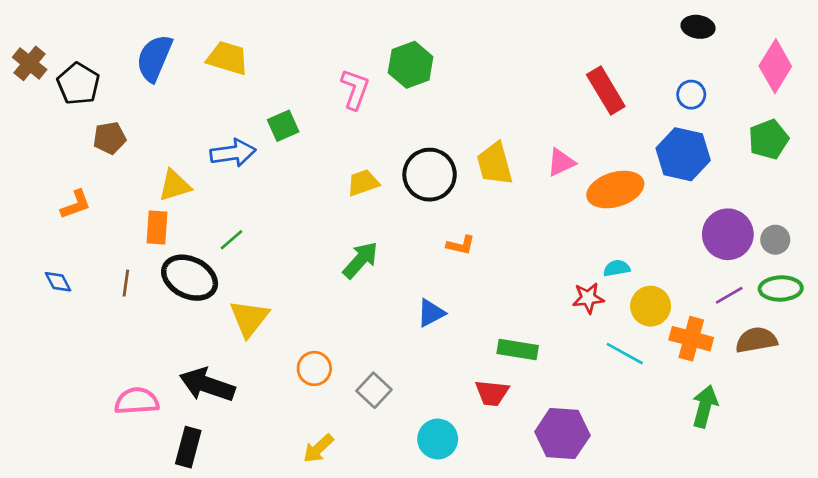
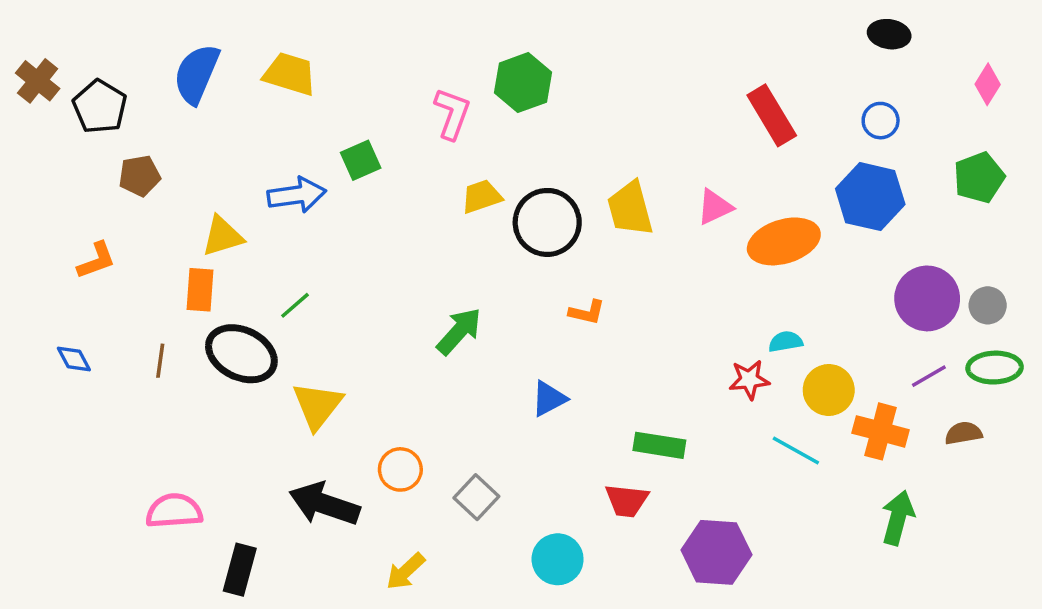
pink diamond: (775, 66) -> (988, 84), size x0.6
yellow trapezoid: (363, 183) -> (482, 197), moved
brown semicircle: (756, 340) -> (963, 433), size x0.7
black arrow: (207, 385) -> (324, 504), moved

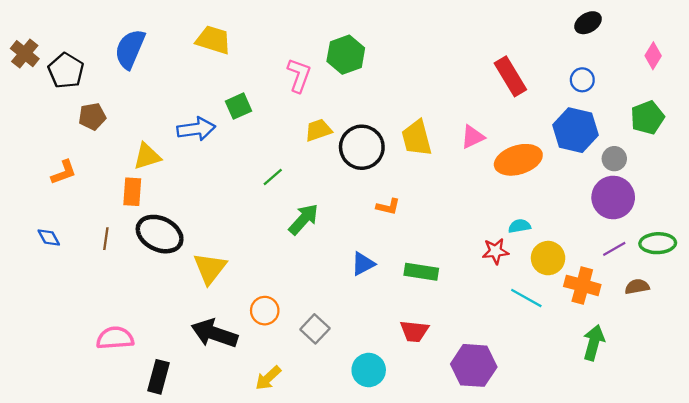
black ellipse: (889, 34) -> (588, 23), turned -40
yellow trapezoid: (290, 74) -> (213, 40), moved
green line: (295, 305) -> (273, 177), moved
gray circle: (988, 305) -> (614, 159), moved
green rectangle: (659, 445) -> (421, 272), moved

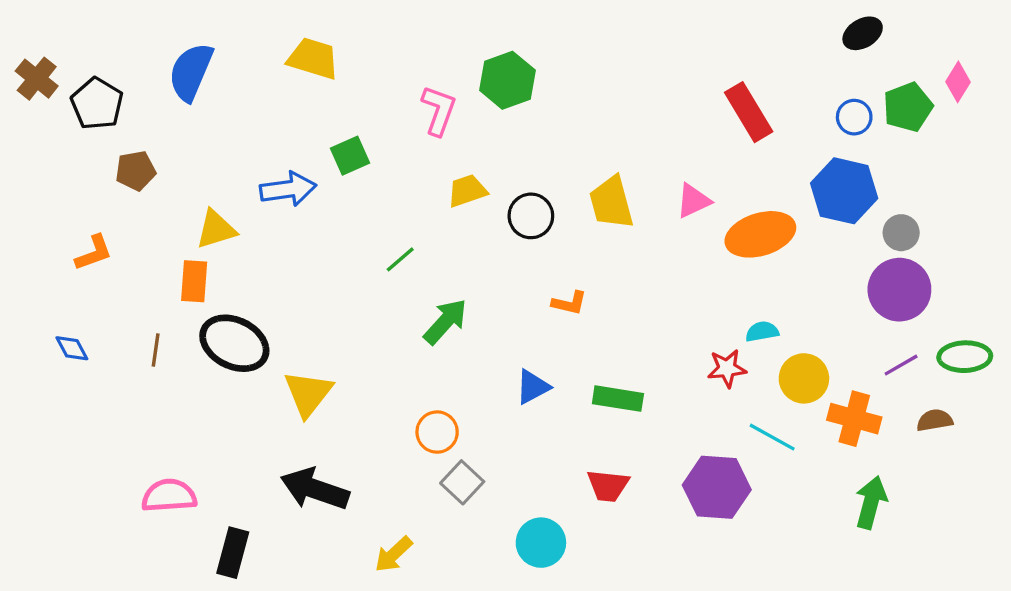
green pentagon: (647, 118) -> (908, 107), moved
black circle: (362, 147) -> (531, 216), size x0.7
orange circle: (265, 311) -> (437, 432), moved
purple hexagon: (474, 365) -> (717, 487), moved

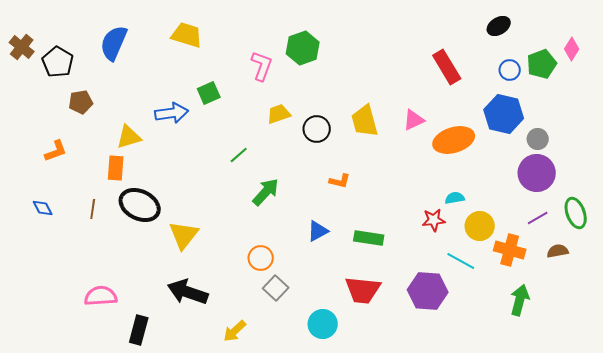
black ellipse: (863, 33) -> (499, 26), moved
green ellipse: (965, 357) -> (576, 213), turned 72
red trapezoid: (608, 486) -> (363, 290), size x1.4

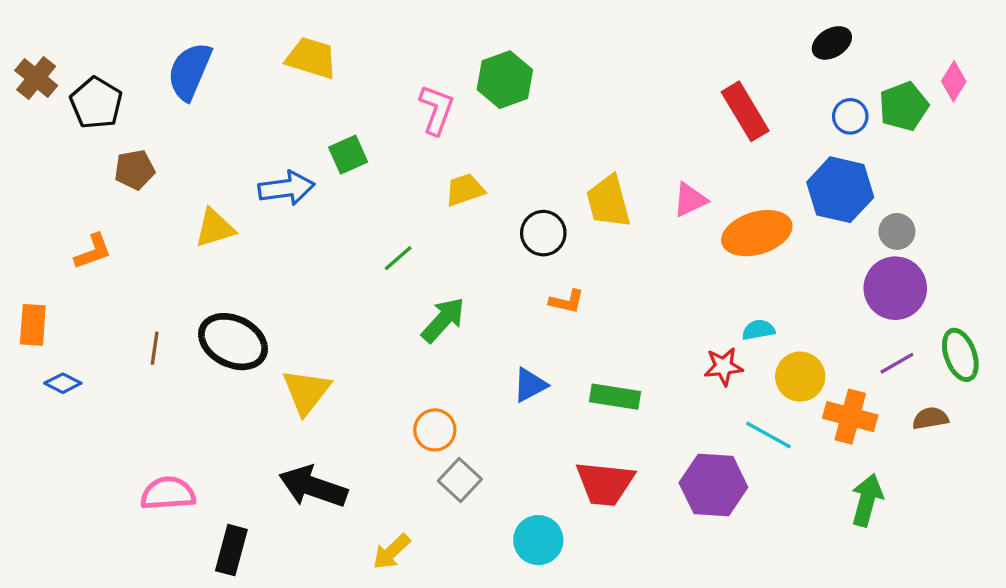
black circle: (317, 129) -> (543, 233), moved
orange rectangle: (116, 168) -> (33, 325), moved
blue diamond: (43, 208) -> (63, 383), moved, turned -35

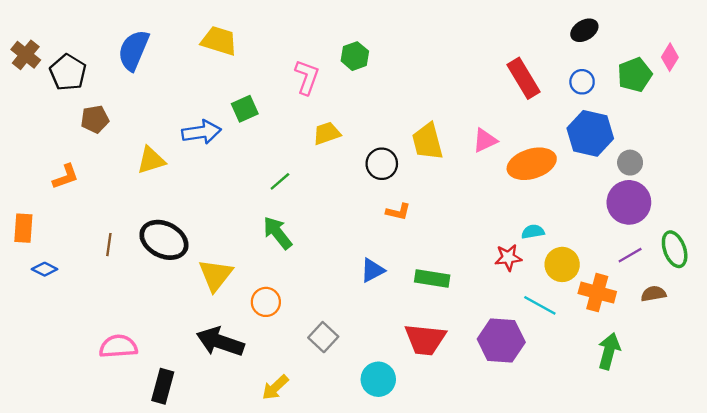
green hexagon: (505, 80) -> (355, 56), size x0.7
blue circle: (850, 116) -> (582, 82), moved
green arrow: (443, 320) -> (278, 233), moved, turned -80
orange circle: (435, 430) -> (266, 302), moved

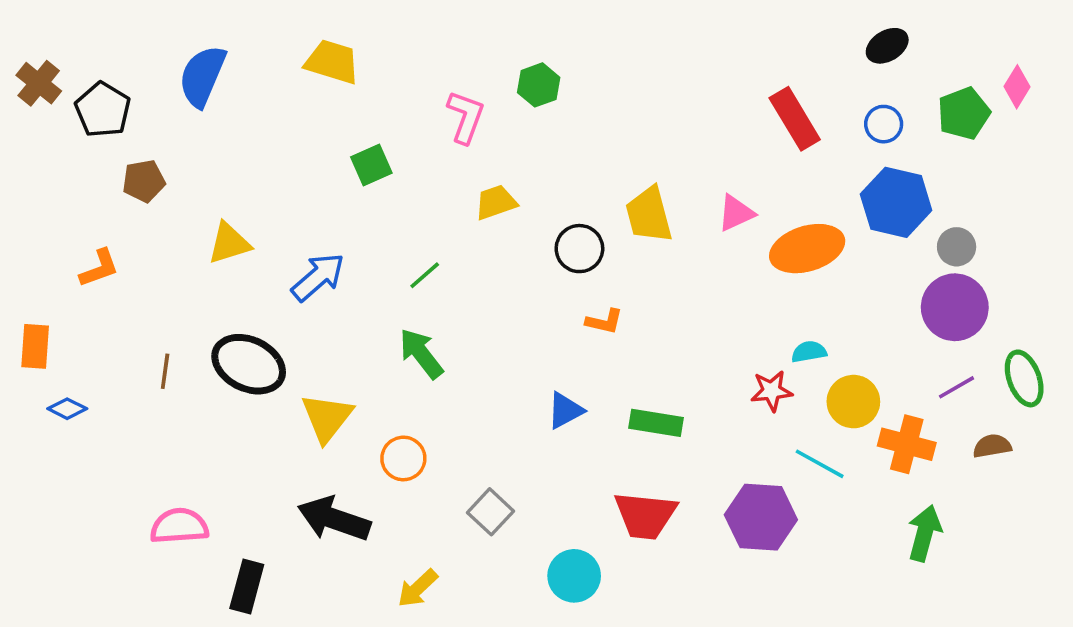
blue arrow: (201, 132) -> (318, 277), moved, turned -33

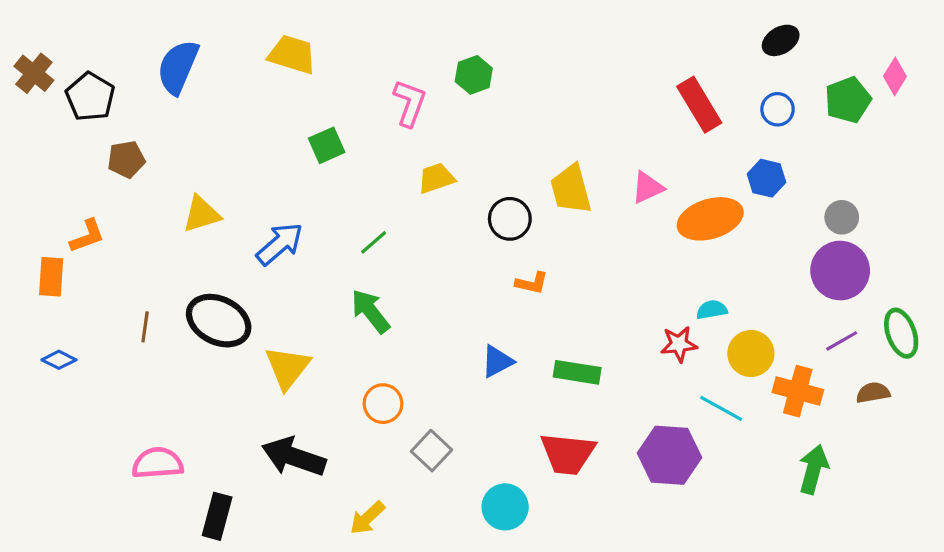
blue hexagon: (896, 202) -> (767, 178), moved, size x0.6
orange rectangle: (35, 346) -> (51, 277), moved
orange circle: (403, 458) -> (383, 404), moved

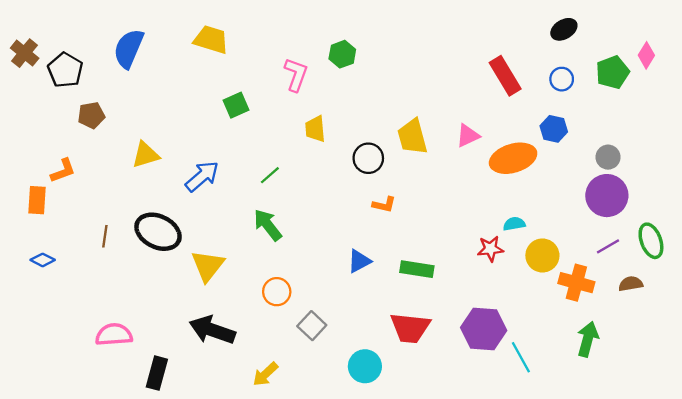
yellow trapezoid: (436, 178) -> (315, 129), turned -76
cyan line: (721, 408) -> (521, 357), moved, turned 32

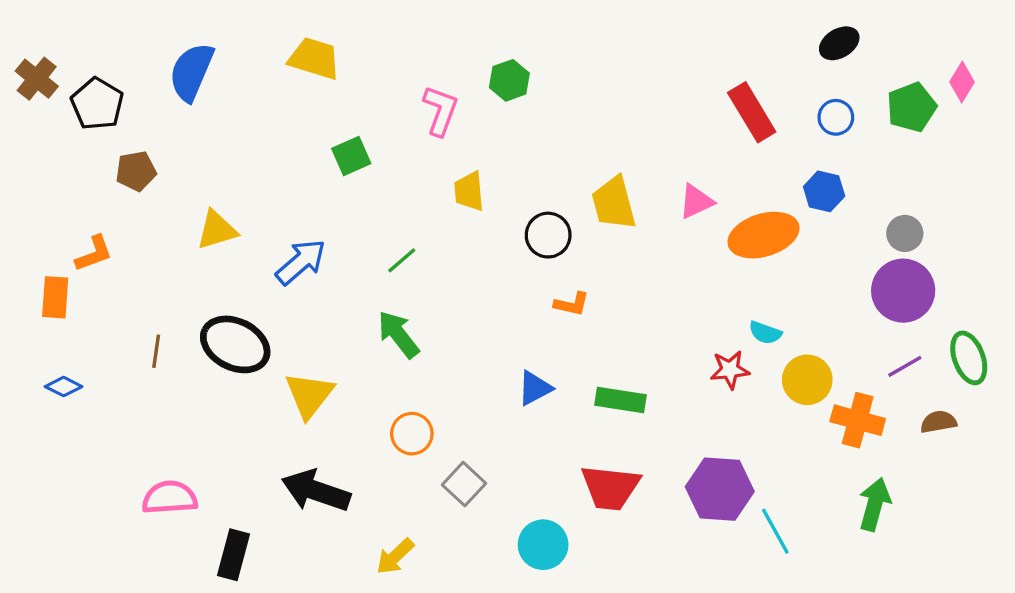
cyan semicircle: (514, 224) -> (765, 333), turned -150

